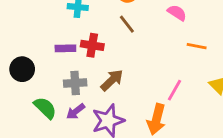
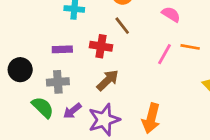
red cross: (92, 45) -> (101, 46), moved
gray cross: (75, 83) -> (58, 82), moved
pink line: (174, 90) -> (165, 54), moved

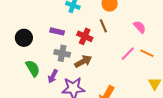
gray cross: (58, 82) -> (62, 53), moved
purple arrow: (72, 111) -> (53, 76), turned -40

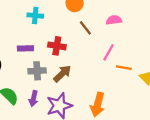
brown line: (103, 26) -> (85, 28), moved
pink semicircle: (140, 27) -> (114, 20), turned -40
orange line: (147, 53) -> (124, 68), moved

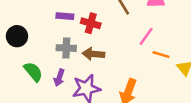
purple rectangle: (25, 48) -> (65, 16), moved
brown arrow: (62, 74) -> (93, 54), turned -138

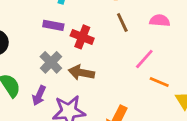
gray cross: (66, 48) -> (51, 62), turned 36

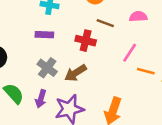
brown line: (122, 22) -> (105, 23), turned -36
red cross: (82, 37) -> (86, 41), moved
brown arrow: (81, 73) -> (75, 73), turned -35

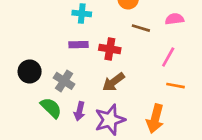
red cross: (86, 41) -> (110, 49), moved
gray cross: (47, 68) -> (64, 81), moved
orange line: (146, 71) -> (175, 86), moved

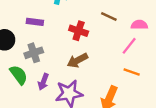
pink semicircle: (174, 19) -> (139, 25), moved
purple rectangle: (79, 45) -> (35, 22), moved
gray cross: (64, 81) -> (34, 53), turned 30

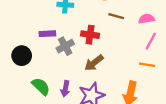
pink line: (129, 46) -> (151, 41), moved
gray cross: (34, 53) -> (65, 46), moved

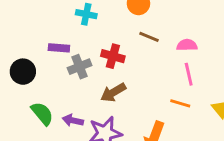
pink line: (151, 41) -> (189, 74), turned -48
purple arrow: (65, 89) -> (73, 120), turned 84

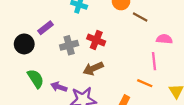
brown line: (149, 37) -> (140, 17), moved
pink semicircle: (187, 45) -> (164, 39), moved
purple rectangle: (59, 48) -> (46, 28), moved, turned -49

